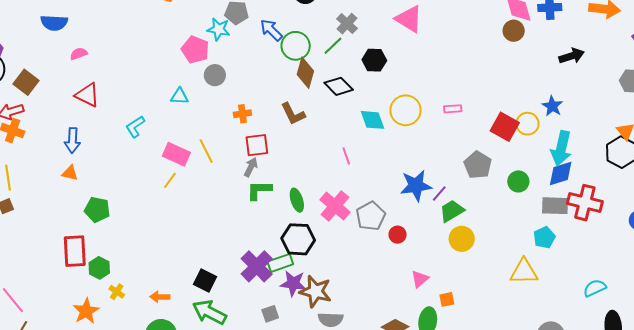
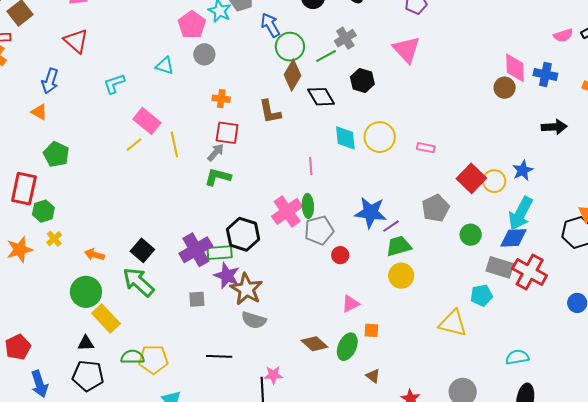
yellow line: (206, 151) -> (174, 144), moved
green ellipse: (297, 200) -> (308, 206), moved

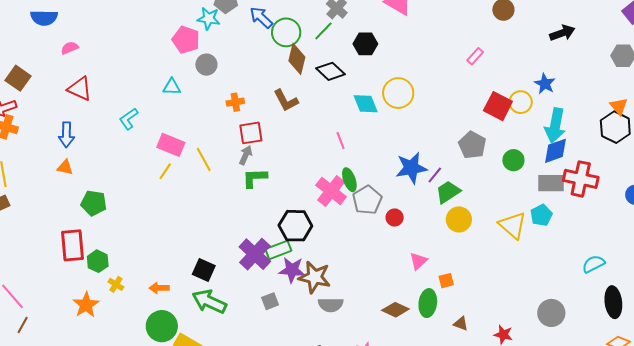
pink rectangle: (426, 148) -> (475, 56), moved, turned -42
yellow triangle: (453, 323) -> (513, 225), moved, turned 44

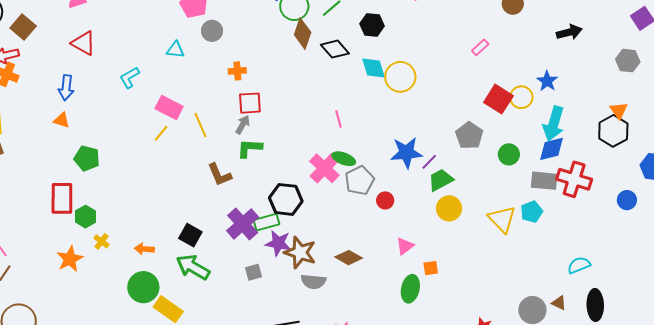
brown L-shape: (286, 100) -> (220, 175), moved
cyan diamond: (366, 104) -> (374, 68), moved
green ellipse: (349, 180) -> (344, 159), turned -55
brown diamond: (395, 310) -> (349, 258), moved
brown triangle: (461, 324) -> (559, 303), moved

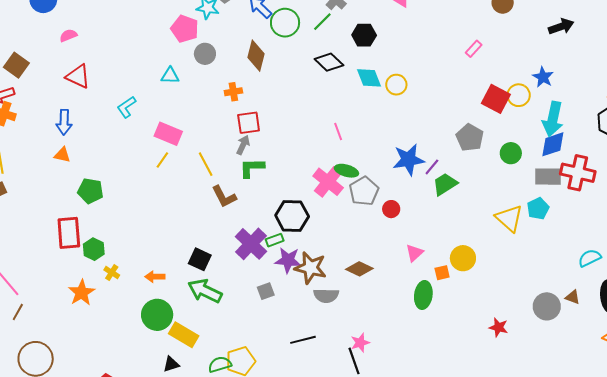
brown diamond: (303, 34) -> (256, 56), moved
yellow circle: (400, 77) -> (396, 85), size x0.7
yellow line: (201, 125) -> (206, 164), moved
yellow circle: (449, 208) -> (463, 258), moved
green rectangle: (267, 222) -> (275, 240), size x0.7

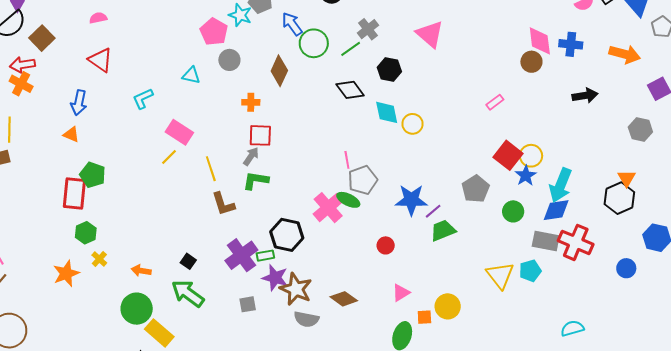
blue star: (543, 77) -> (526, 176), moved
gray pentagon: (364, 191) -> (363, 180), moved
red rectangle: (69, 233) -> (74, 194), moved
black square: (200, 259) -> (188, 261), size x0.7

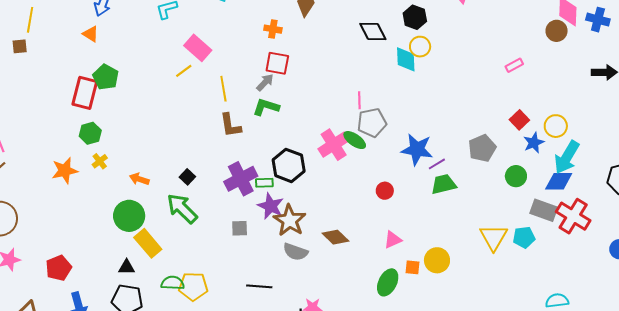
yellow circle: (413, 124) -> (420, 47), moved
red square: (508, 155) -> (519, 120), size x0.7
yellow circle: (531, 156) -> (556, 126), moved

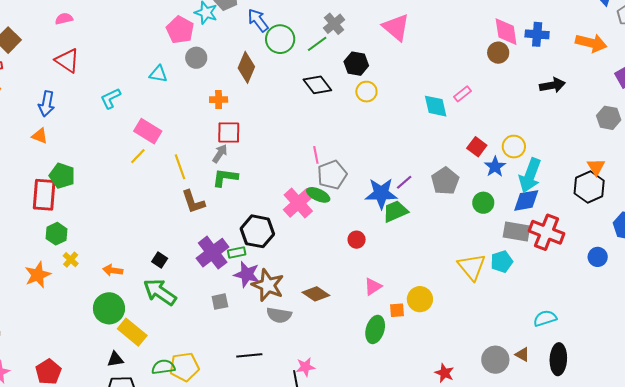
cyan diamond: (406, 59) -> (436, 106), moved
purple line: (437, 164) -> (404, 182), moved
green trapezoid: (444, 184) -> (395, 211), moved

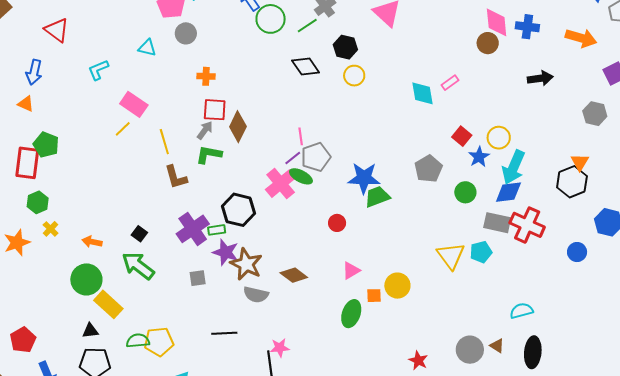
brown diamond: (246, 67) -> (238, 127), moved
purple line: (404, 182) -> (293, 158), moved

